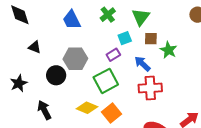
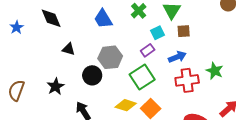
green star: (168, 50) -> (215, 71), moved
blue arrow: (142, 64) -> (177, 57), turned 120

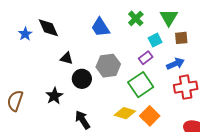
blue star: (17, 27) -> (25, 34), moved
black circle: (92, 75) -> (82, 79), moved

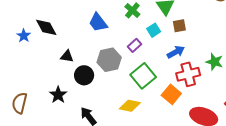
purple rectangle: (146, 58) -> (134, 45), moved
orange square: (150, 116) -> (171, 94), moved

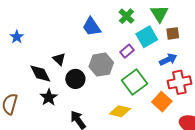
black diamond: (46, 27) -> (40, 73), moved
cyan square: (154, 30) -> (147, 37), size x1.5
black triangle: (67, 56) -> (59, 59), turned 32

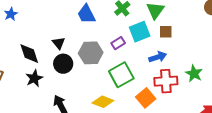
black triangle: (59, 59) -> (59, 43), moved

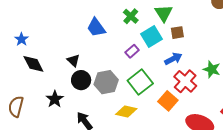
gray hexagon: (91, 53) -> (106, 82), moved
black diamond: (29, 54) -> (33, 64), moved
red cross: (166, 81) -> (185, 81), turned -35

